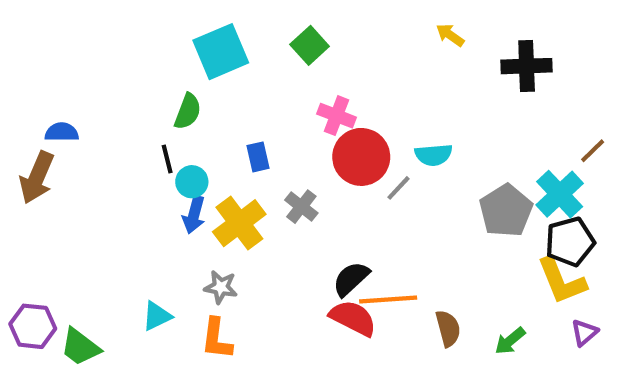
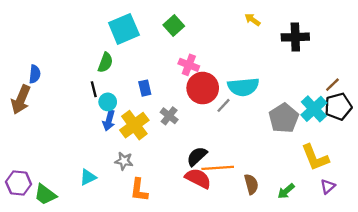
blue semicircle: (62, 132) -> (35, 74), turned 96
cyan semicircle: (434, 155) -> (243, 87), size x1.5
black pentagon: (570, 242) -> (338, 107), moved
orange L-shape: (217, 339) -> (139, 190), moved

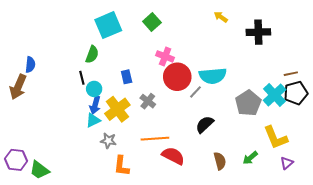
brown line: (332, 85) -> (291, 74), turned 32
black semicircle: (197, 156) -> (205, 124), moved
orange line: (218, 168) -> (155, 139), moved
cyan triangle: (88, 177) -> (93, 120), moved
green arrow: (286, 191) -> (250, 158), moved

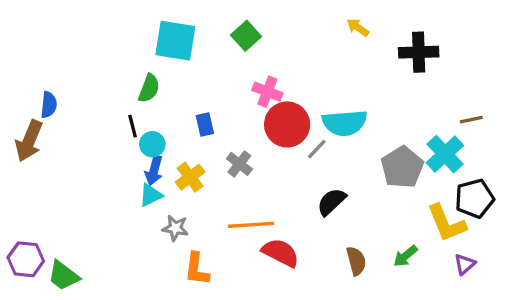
cyan square: (108, 25) -> (175, 41), turned 32
black pentagon: (296, 93) -> (475, 198), moved
yellow cross: (117, 109) -> (190, 177), size x0.7

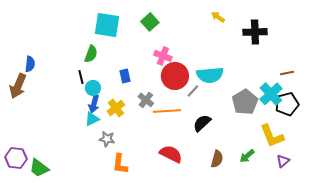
black pentagon: (475, 198) -> (287, 104), moved
orange line: (251, 225) -> (167, 111), moved
brown semicircle: (356, 261) -> (217, 159), turned 30

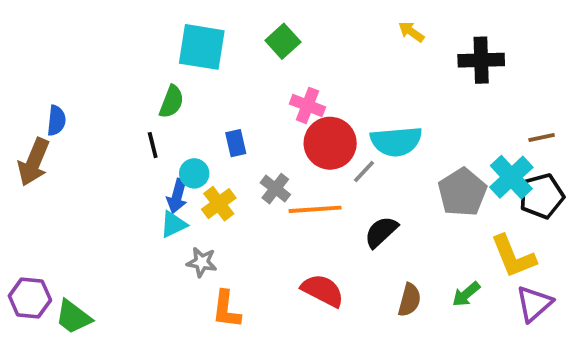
cyan circle: (93, 88) -> (194, 173), moved
purple triangle: (283, 161) -> (534, 304), size x1.5

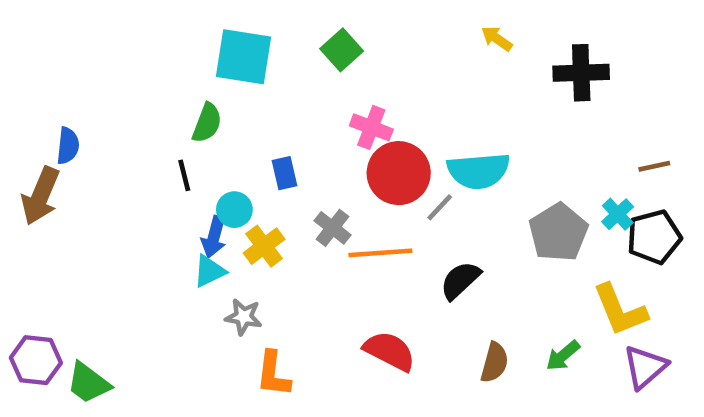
cyan cross: (511, 177) -> (618, 214), size x0.6

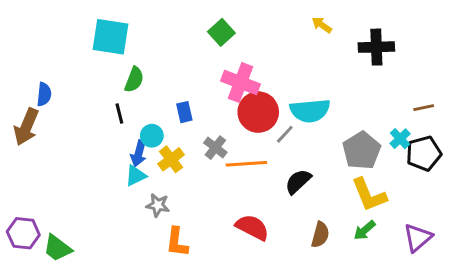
cyan square: (244, 57) -> (110, 37), moved
pink cross: (371, 127) -> (240, 83), size x1.4
yellow L-shape: (620, 310) -> (369, 195), moved

